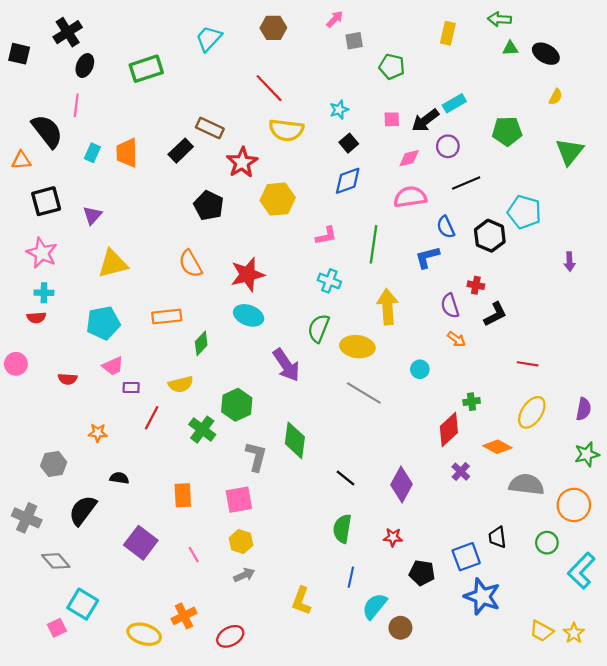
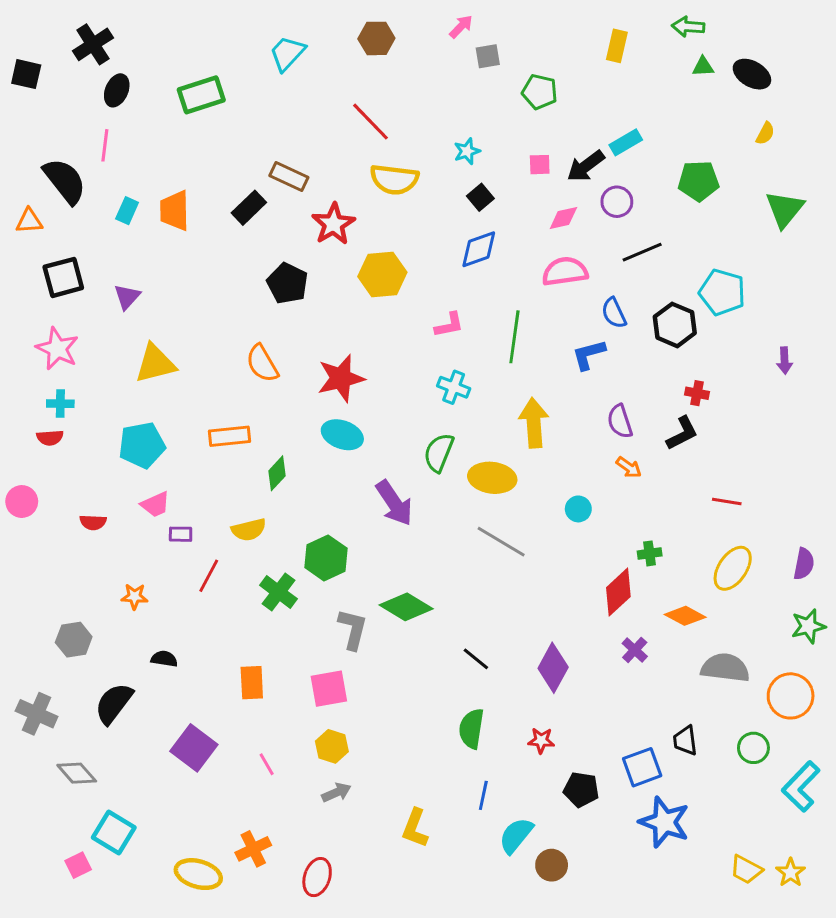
red cross: (476, 285) -> (697, 393), moved
green diamond: (295, 440) -> (406, 607), turned -66
red ellipse: (230, 636) -> (317, 877), turned -44

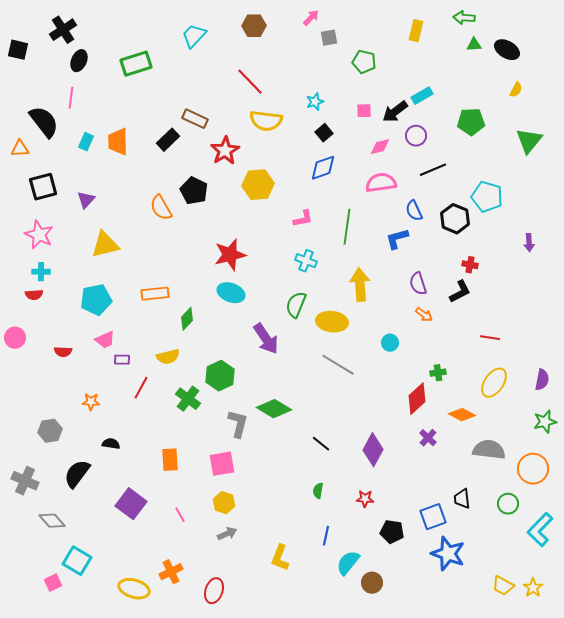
orange semicircle: (262, 363) -> (161, 208), moved
green semicircle: (471, 729) -> (318, 491), size x0.6

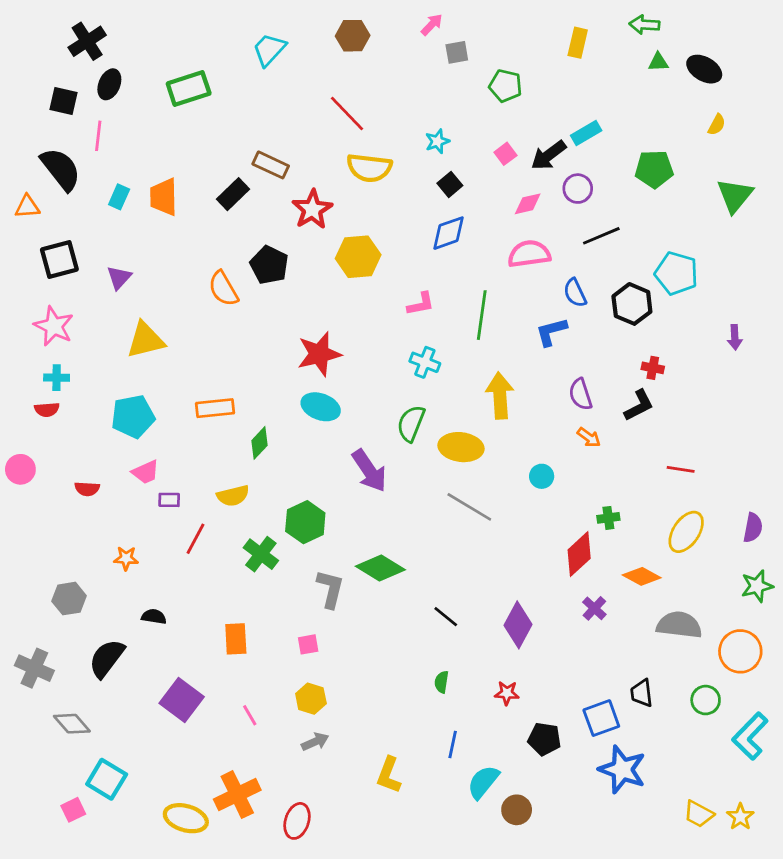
black square: (18, 50) -> (64, 101), moved
pink square: (364, 111) -> (505, 154), turned -35
pink square: (222, 464) -> (308, 644), size x0.6
orange cross: (171, 572) -> (237, 795), size x1.4

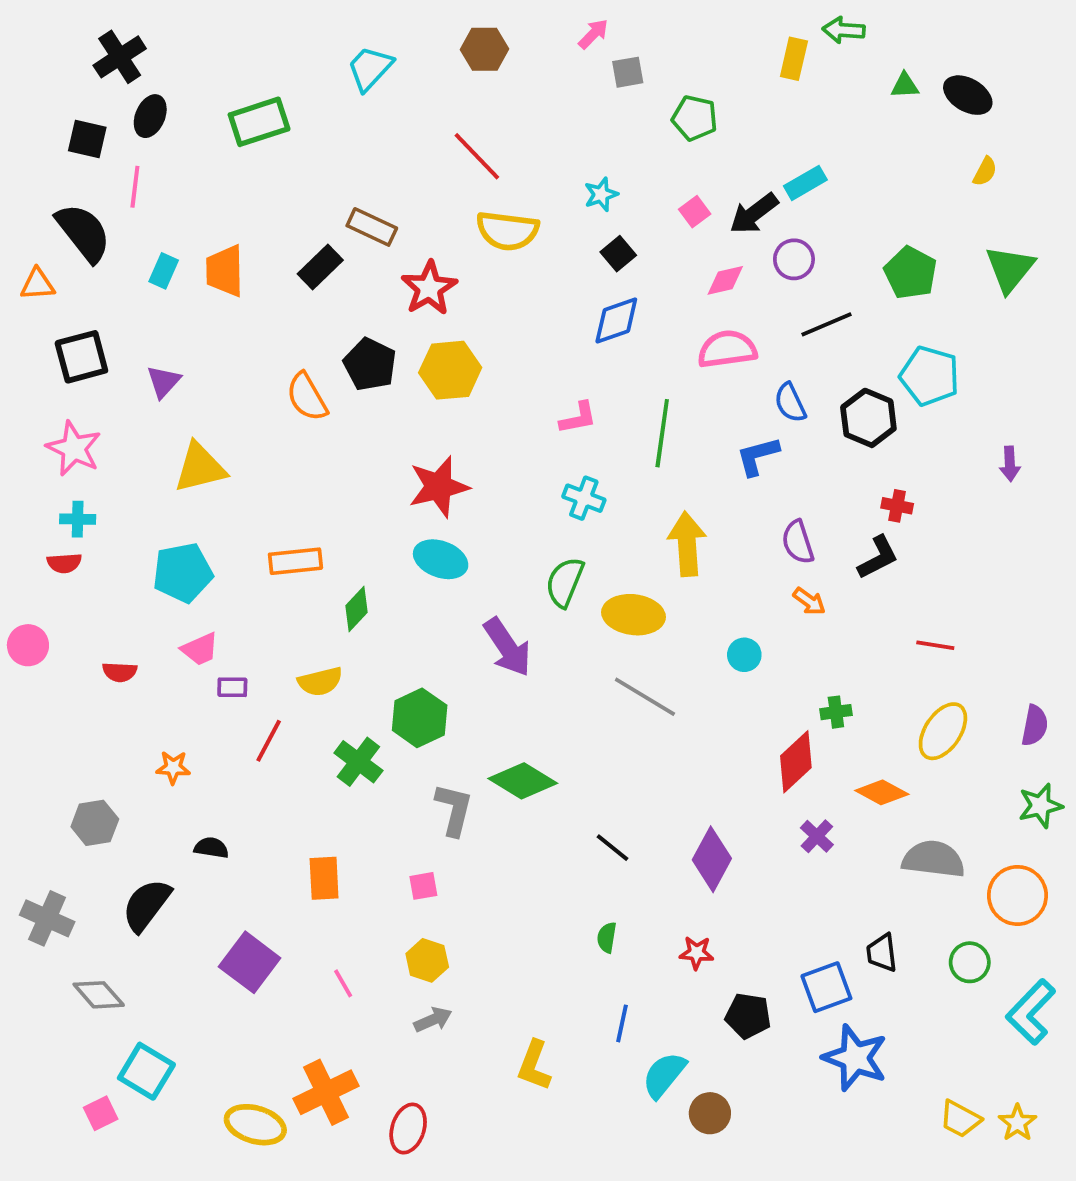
green arrow: (644, 25) -> (844, 30), moved
green pentagon: (654, 169) -> (910, 273), moved, turned 30
yellow hexagon: (358, 257) -> (450, 370), moved

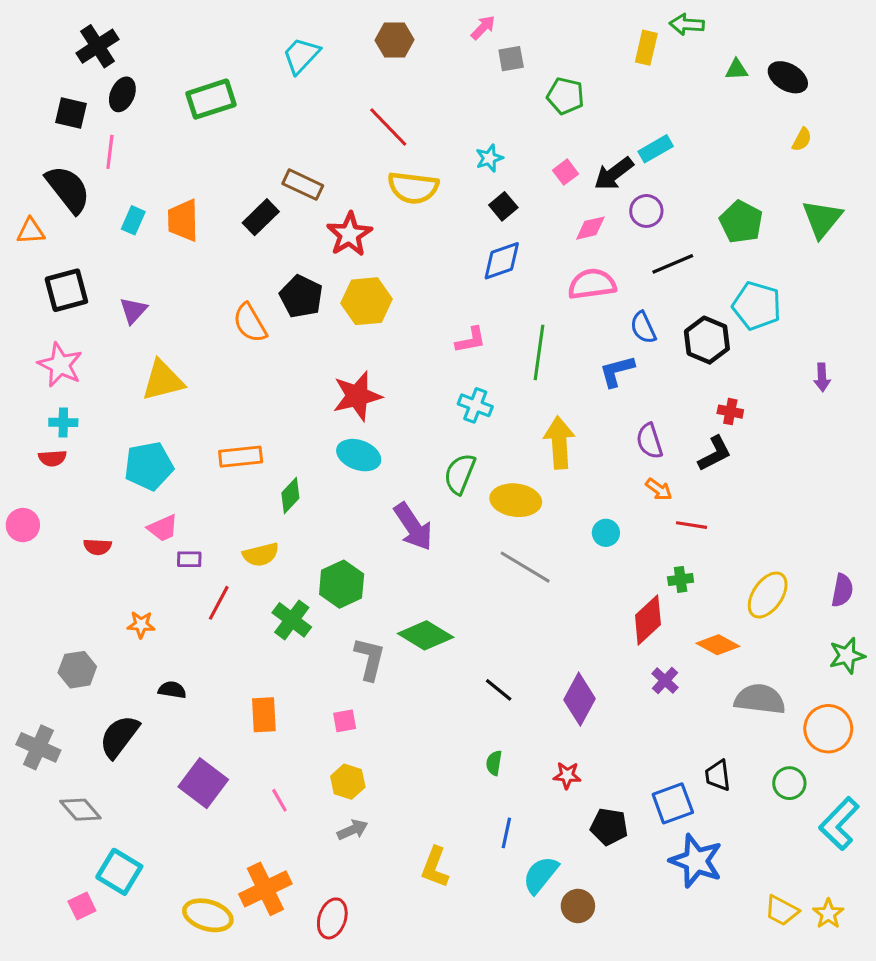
red line: (935, 645) -> (691, 525), moved

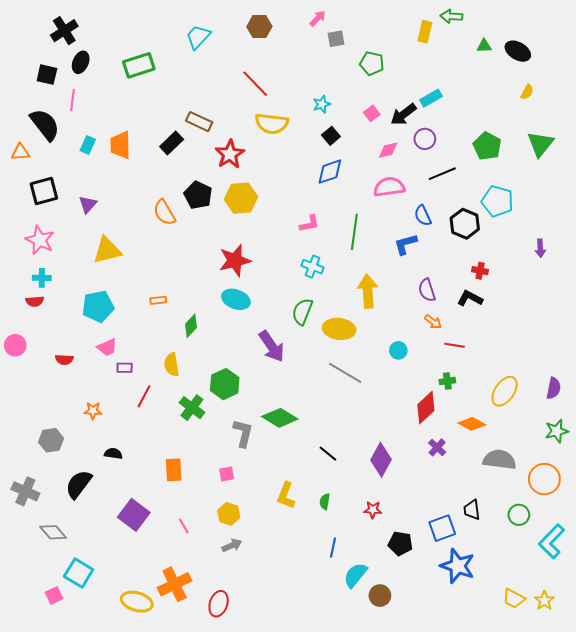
black L-shape: (715, 454) -> (470, 298), turned -125
orange rectangle: (241, 457) -> (158, 300), size x0.6
yellow semicircle: (261, 555) -> (172, 365), turned 95
yellow L-shape: (435, 867) -> (286, 495), moved

